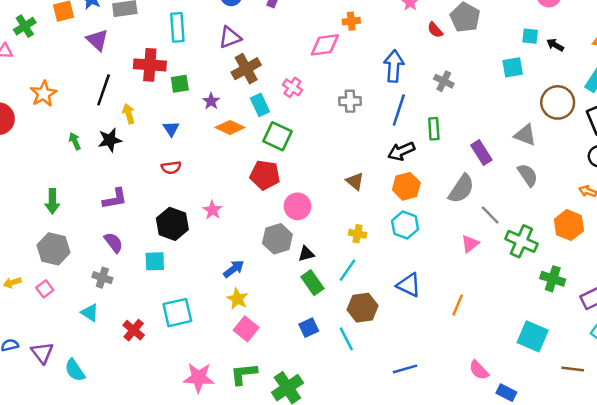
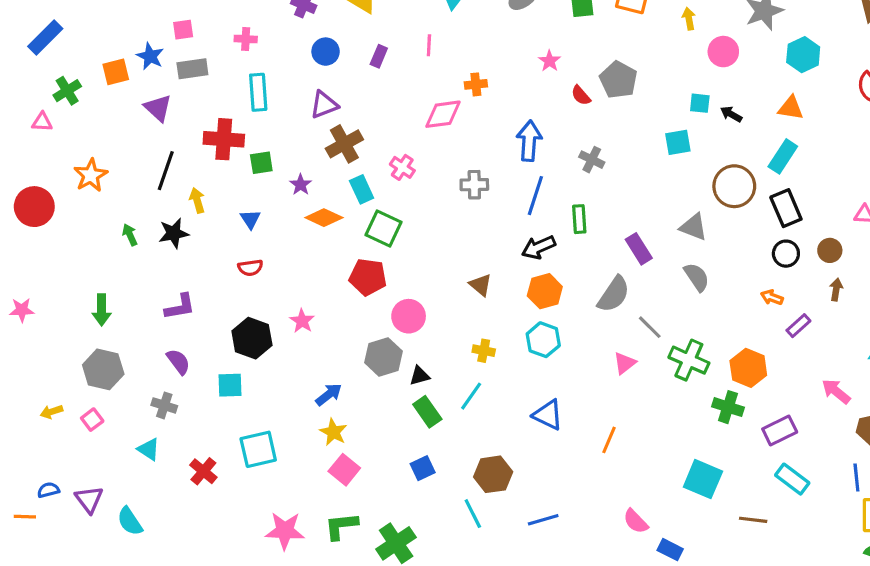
orange hexagon: (569, 225) -> (748, 368), moved
brown hexagon: (363, 308) -> (493, 474), moved
cyan line: (346, 339) -> (473, 514), moved

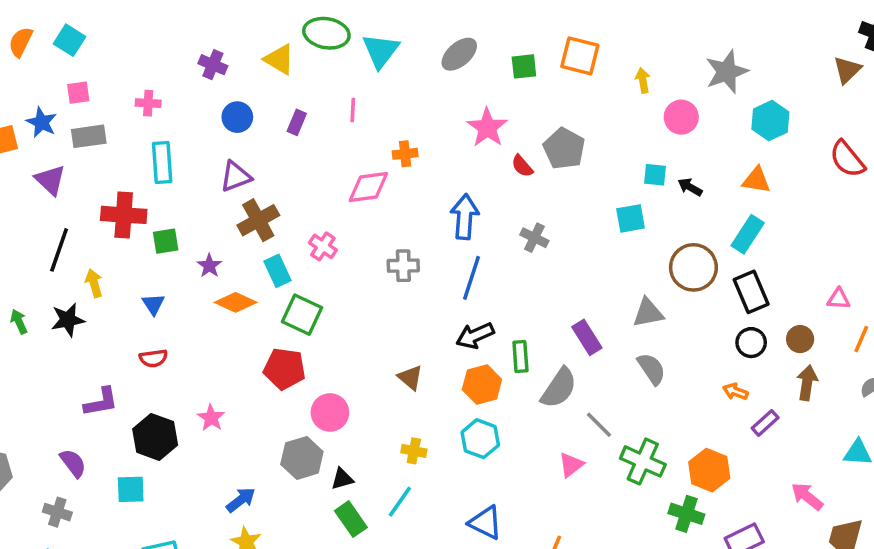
pink star: (549, 61) -> (487, 128), size x1.6
green rectangle: (579, 219) -> (520, 357), moved
gray triangle: (694, 227) -> (648, 313), turned -32
brown arrow: (836, 290) -> (807, 383), size x1.4
purple L-shape: (180, 307) -> (101, 402), moved

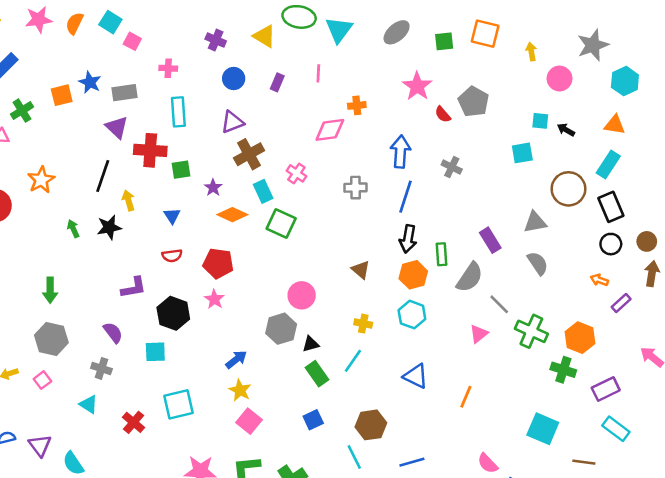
pink square: (78, 93) -> (132, 41), moved, turned 36
purple triangle: (50, 180) -> (117, 127), moved
black arrow: (475, 336) -> (408, 239), turned -56
red pentagon: (284, 369) -> (218, 263), moved

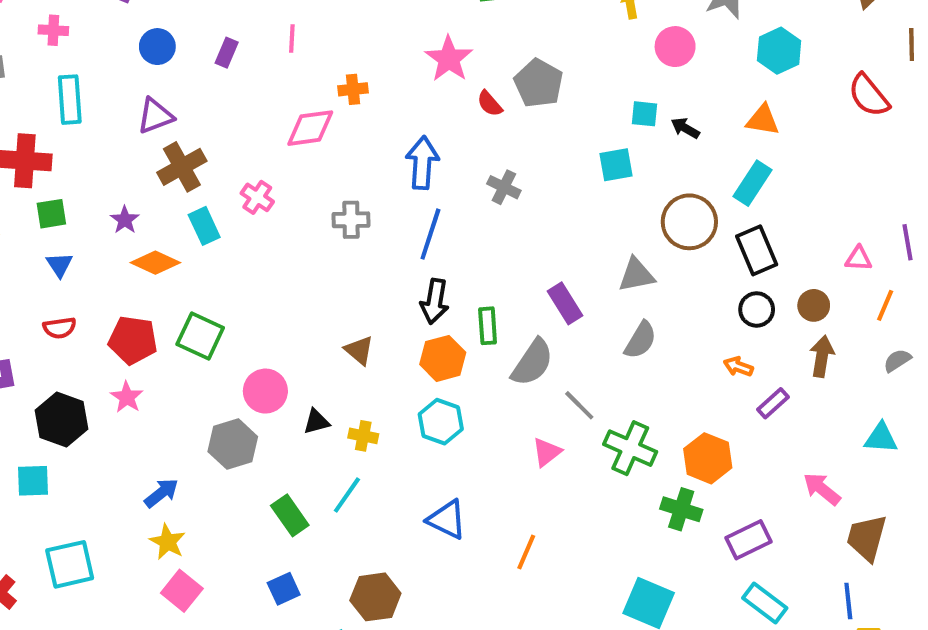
green square: (181, 170) -> (51, 214), moved
green square: (281, 223) -> (200, 336), moved
gray semicircle: (538, 263) -> (640, 340), turned 65
black triangle: (311, 344) -> (316, 422), moved

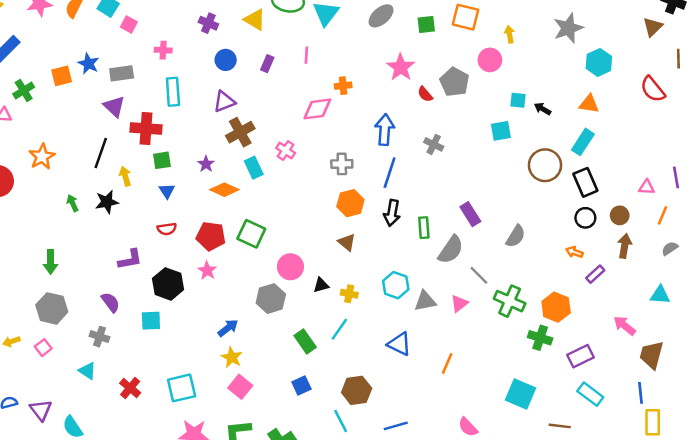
pink circle: (675, 47) -> (490, 60), moved
gray triangle: (636, 275) -> (425, 301), moved
orange hexagon: (443, 358) -> (350, 203), moved
cyan square: (70, 564) -> (182, 388), moved

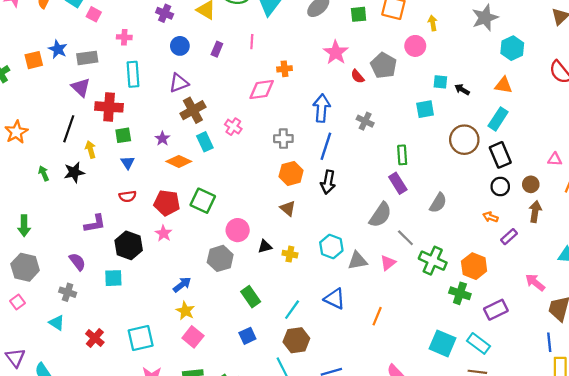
green rectangle: (424, 228) -> (402, 155), moved
cyan line: (339, 329) -> (292, 310), moved
cyan rectangle: (590, 394) -> (478, 343), moved

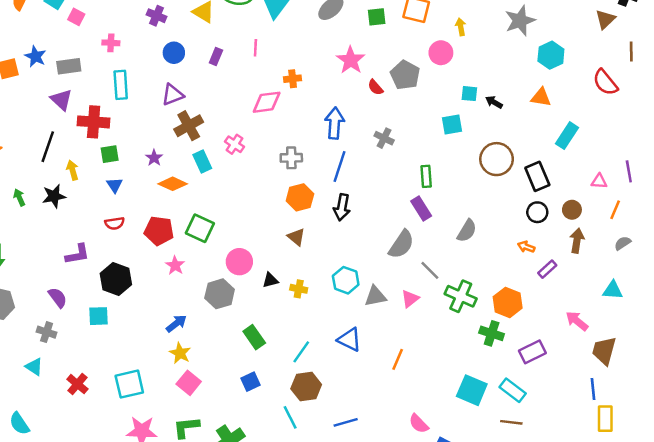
cyan rectangle: (498, 119) -> (567, 136), moved
pink star: (164, 233) -> (175, 265), moved

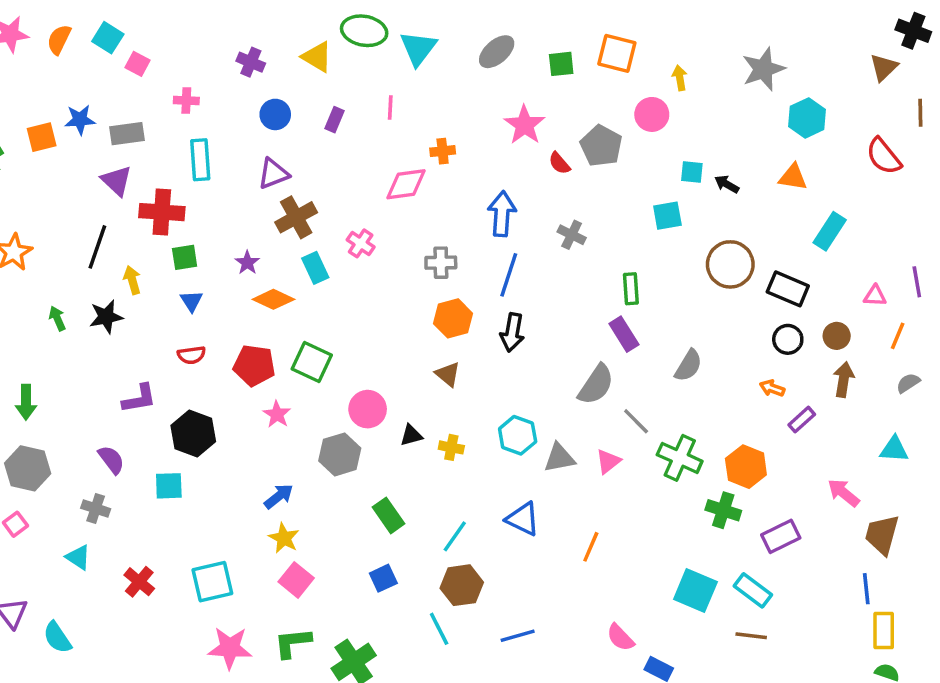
blue star: (35, 56) -> (80, 120), turned -30
black rectangle: (537, 176) -> (788, 289), turned -44

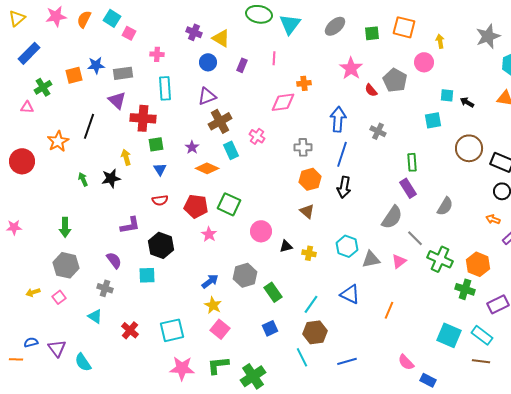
yellow triangle: (317, 57) -> (221, 38), moved
black line: (97, 247) -> (89, 126), moved
gray hexagon: (340, 454) -> (245, 275), moved

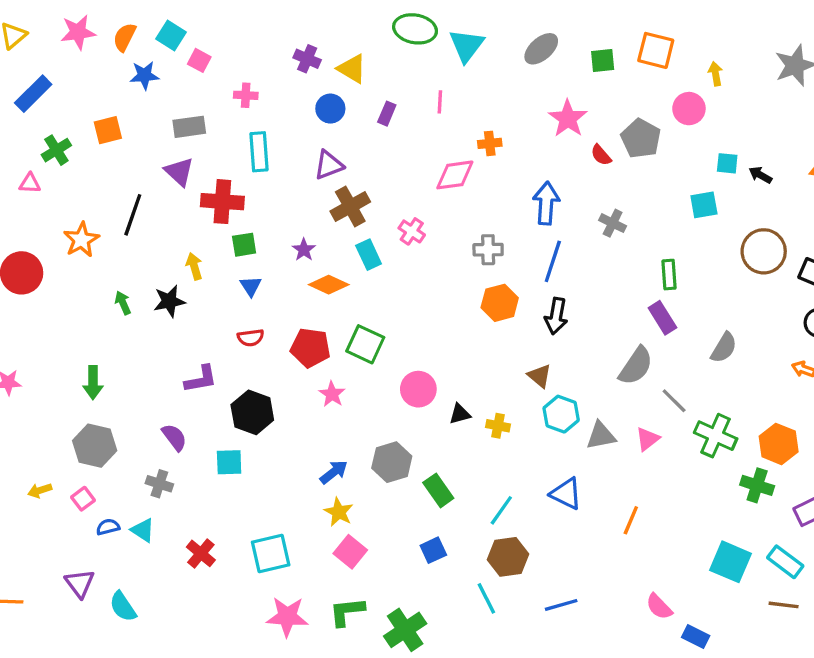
blue star: (96, 65) -> (144, 75), moved
brown triangle: (307, 211) -> (540, 376), moved
blue semicircle: (31, 342) -> (108, 527), moved

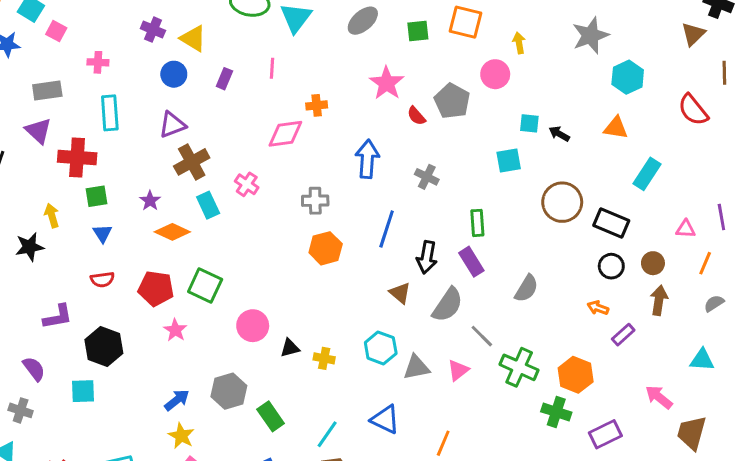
blue line: (553, 261) -> (387, 229), moved
black arrow: (556, 316) -> (427, 257), moved
brown triangle: (540, 376) -> (400, 293), moved

